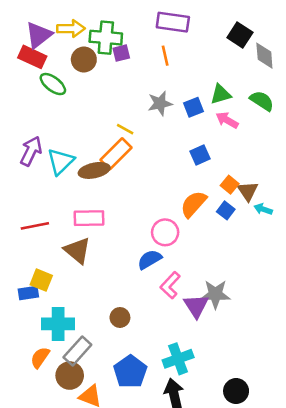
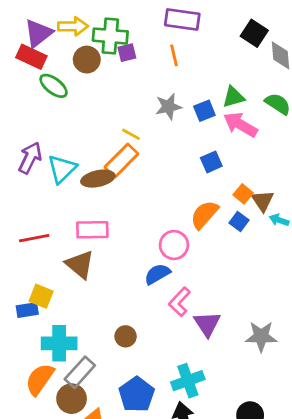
pink arrow: (227, 120) -> (240, 125), size x1.4
gray star: (215, 294) -> (261, 336), moved
orange semicircle: (40, 357) -> (40, 379), size x1.4

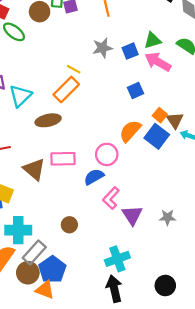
brown ellipse: (98, 179) -> (48, 120), moved
blue square: (239, 221) -> (157, 136), size x1.6
pink rectangle: (92, 230) -> (63, 159), moved
gray star: (261, 336) -> (167, 217), moved, size x0.7
blue pentagon: (137, 394) -> (52, 270), moved

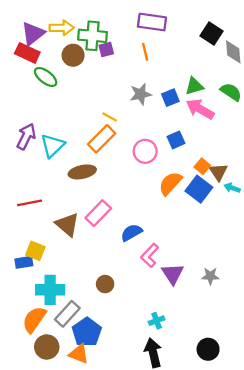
pink circle: (107, 154) -> (145, 151), moved
pink rectangle: (63, 159) -> (98, 213), turned -45
cyan cross: (117, 259) -> (157, 321), size x0.6
brown circle: (28, 273) -> (47, 347), moved

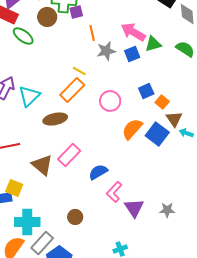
orange line: (145, 52) -> (92, 33), moved
pink arrow: (200, 109) -> (133, 32), moved
blue square: (176, 140) -> (146, 91), moved
orange square: (202, 166) -> (162, 102), moved

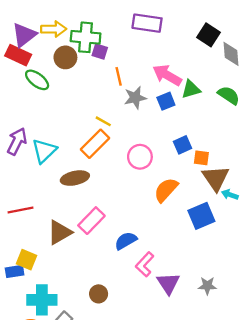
purple square: (76, 12) -> (100, 52), turned 32
orange square: (162, 102) -> (201, 158), turned -32
brown triangle: (174, 119) -> (216, 178), size x1.4
blue square: (157, 134) -> (201, 216), moved, turned 30
brown triangle: (42, 165) -> (60, 232), turned 50

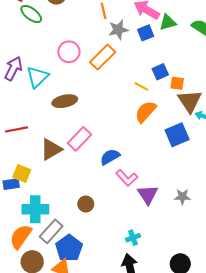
yellow line: (103, 121) -> (141, 86), moved
orange rectangle: (95, 144) -> (103, 57), moved
pink circle: (140, 157) -> (69, 52), moved
pink L-shape: (145, 264) -> (127, 178), turned -85

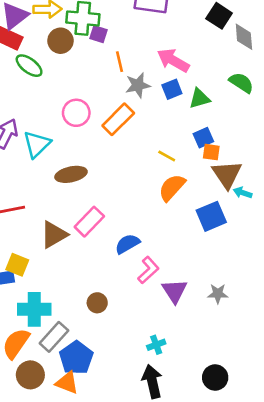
green triangle: (168, 22) -> (199, 98), moved
blue square: (160, 72) -> (203, 138), moved
pink L-shape: (127, 178) -> (148, 270), turned -90

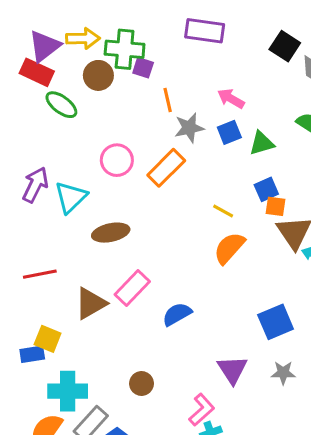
pink arrow: (173, 60) -> (231, 99), size x0.7
blue square: (211, 216) -> (276, 322), moved
pink L-shape: (148, 270) -> (202, 410), moved

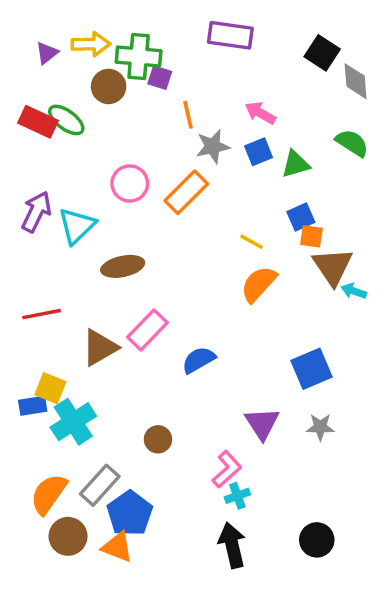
purple triangle: (44, 46) -> (47, 53), size x0.6
red rectangle: (37, 72) -> (38, 122), moved
cyan cross: (68, 391) -> (73, 422), moved, turned -33

